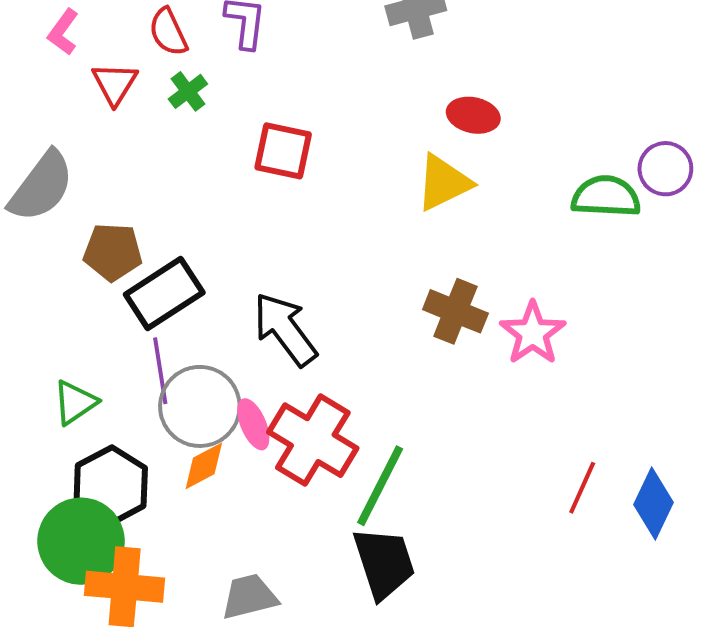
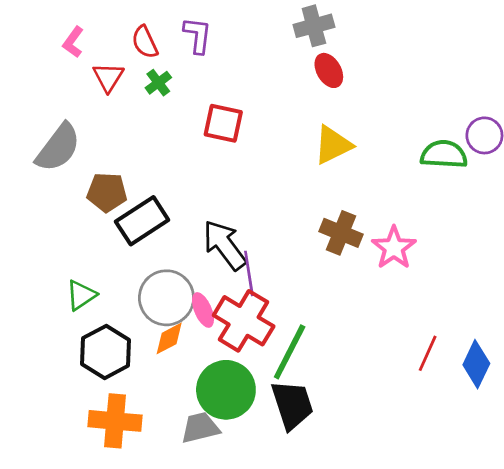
red ellipse: (473, 115) -> (329, 70), moved, turned 48
purple line: (160, 371) -> (249, 273), moved
green circle: (81, 541) -> (226, 390), moved

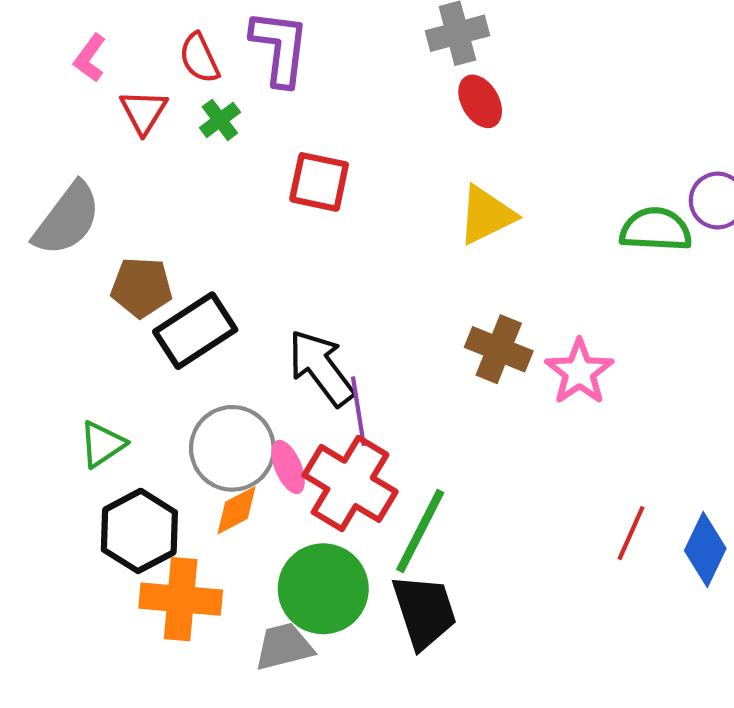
purple L-shape: (198, 35) -> (280, 48), size x1.4
orange cross: (115, 421) -> (181, 599), moved

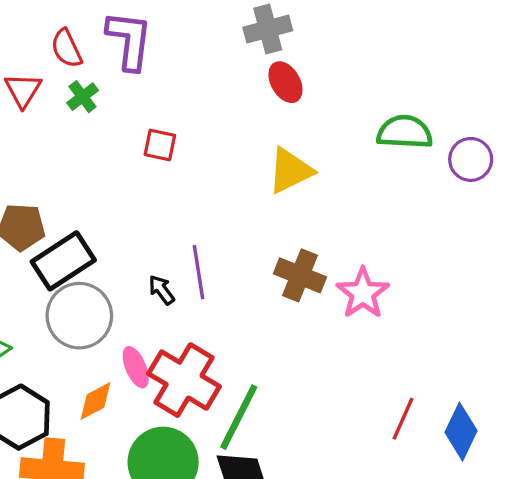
red square: (319, 182) -> (160, 145), size x0.7
green semicircle: (656, 229) -> (405, 132), moved
black arrow: (321, 368) -> (161, 290), size x0.5
purple line: (358, 411) -> (199, 272), moved
gray circle: (232, 448) -> (79, 316), moved

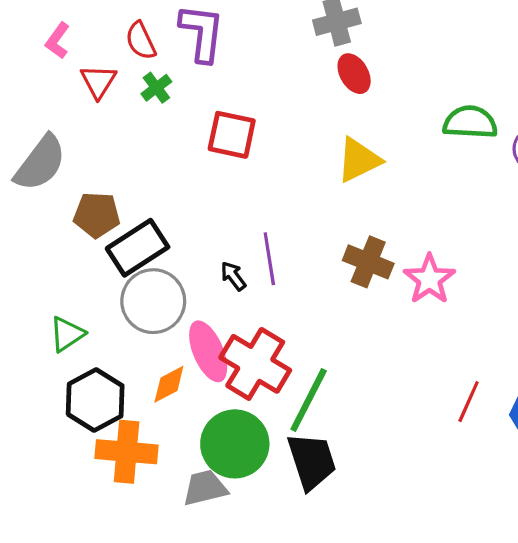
red square: (160, 145) -> (232, 135), size x1.5
pink ellipse: (136, 367) -> (208, 351), size x1.5

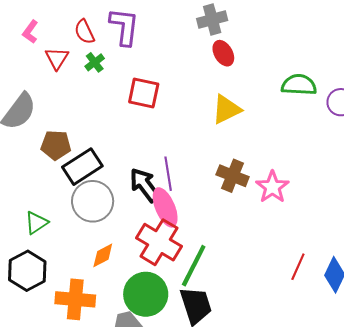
black arrow: (233, 276) -> (145, 185), size x1.8
pink ellipse: (208, 351) -> (165, 207), moved
black hexagon: (95, 400) -> (27, 271), moved

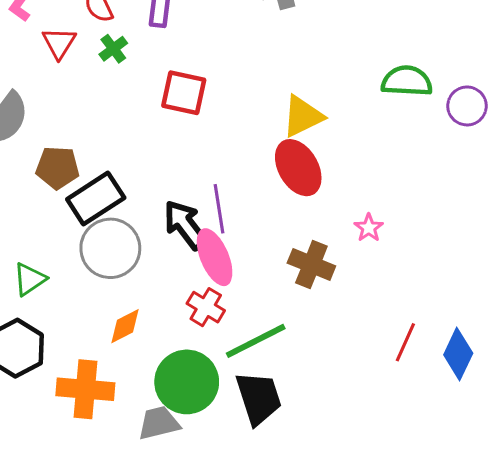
red ellipse: (223, 53) -> (298, 168), moved, size x1.5
brown cross: (233, 176) -> (311, 264), moved
pink star: (272, 187) -> (369, 228), size x0.6
red cross: (159, 242) -> (206, 307), size x0.6
green line: (194, 266) -> (256, 341), turned 36

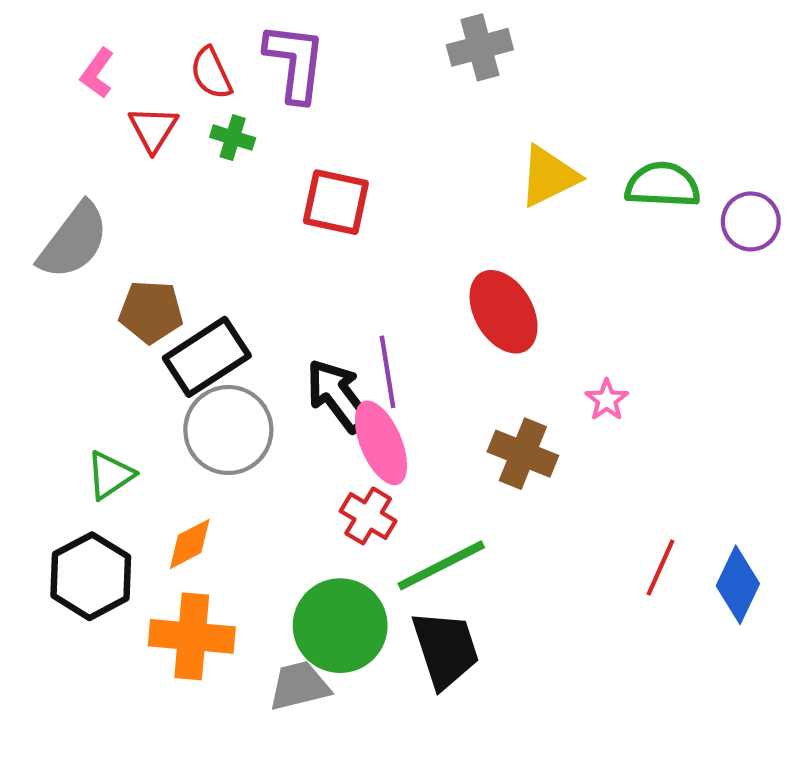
green cross: (113, 49) -> (233, 138), turned -36
yellow triangle: (303, 116) -> (549, 176), moved
orange diamond: (125, 326) -> (190, 544), moved

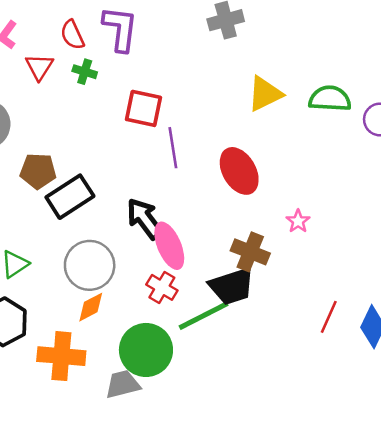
purple line: (387, 372) -> (173, 148), moved
gray circle: (228, 430) -> (90, 265), moved
orange diamond: (190, 544) -> (91, 307), moved
black trapezoid: (445, 649) -> (232, 286), moved, turned 90

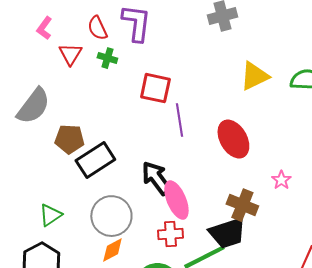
red cross: (162, 287) -> (170, 234), turned -35

